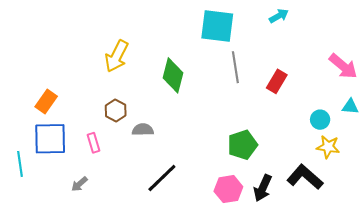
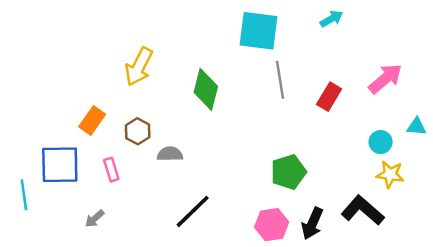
pink arrow: (343, 66) -> (385, 79), moved, turned -80
orange rectangle: (46, 101) -> (92, 121), moved

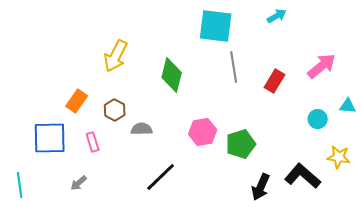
yellow star: (390, 174) -> (339, 157), moved
cyan line: (24, 195) -> (20, 185), moved
pink hexagon: (272, 225) -> (203, 132), moved

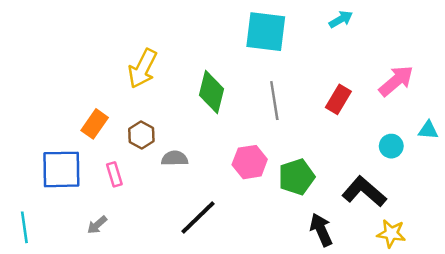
gray line: (234, 67) -> (274, 101), moved
yellow star: (339, 157) -> (391, 233), moved
black L-shape: (303, 176) -> (364, 192), moved
black arrow: (261, 187) -> (321, 230), turned 132

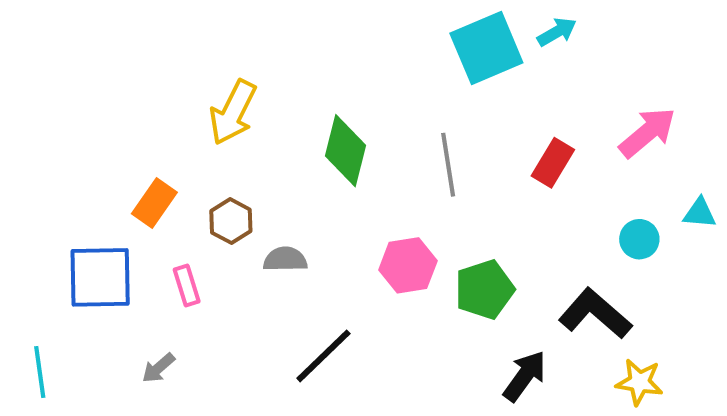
cyan square: (266, 32) -> (486, 48), moved, turned -30
black arrow: (321, 230) -> (525, 376), turned 60

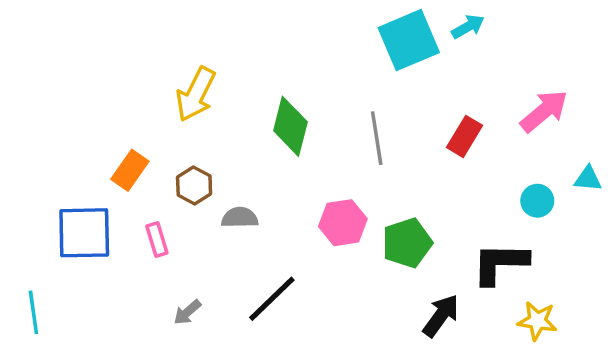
black L-shape: (595, 314) -> (500, 263), turned -40
gray arrow: (158, 368) -> (187, 312), moved

